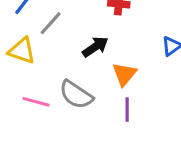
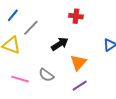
gray semicircle: (76, 95) -> (46, 75), size x0.7
purple line: (127, 109) -> (80, 86), turned 56

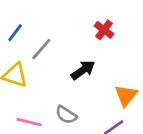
red cross: (76, 16) -> (104, 30), turned 32
orange triangle: (78, 62) -> (126, 95), moved

